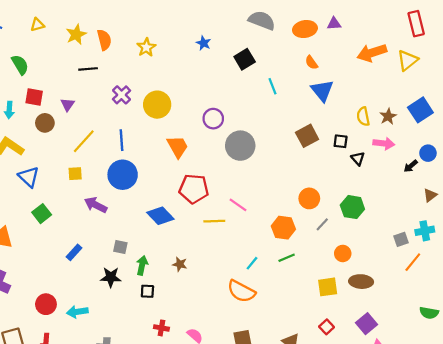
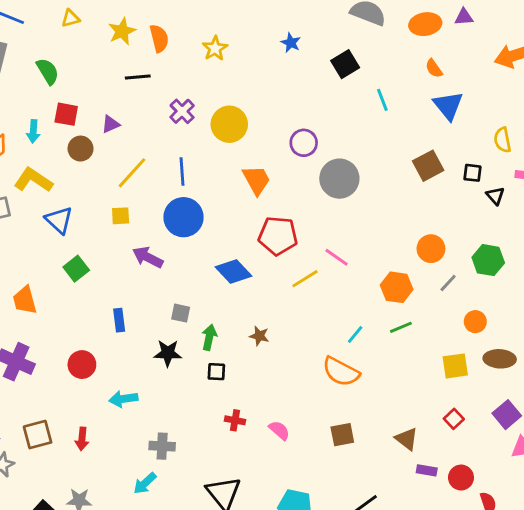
purple triangle: (68, 105) -> (111, 124), turned 32
yellow line: (214, 221) -> (305, 279), turned -30
blue rectangle: (74, 252) -> (119, 320), turned -49
red circle: (46, 304) -> (82, 365), moved

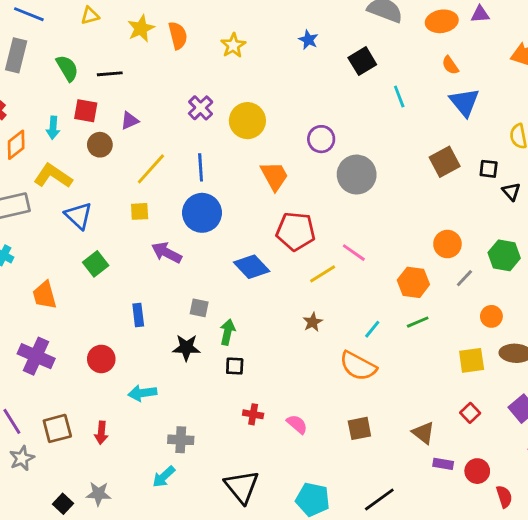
black line: (138, 77) -> (110, 74), moved
brown star: (259, 336) -> (313, 322), moved, turned 30

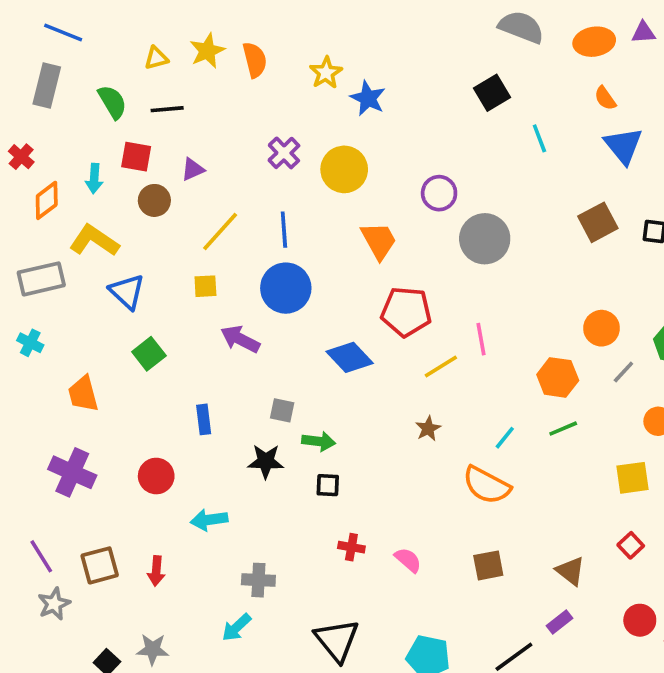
yellow triangle: (90, 16) -> (156, 58), moved
blue star: (308, 40) -> (368, 98), moved, size x1.4
pink line: (354, 253) -> (481, 339), turned 45
green arrow: (228, 332) -> (319, 441), turned 85
purple rectangle: (443, 464) -> (560, 622), moved, turned -48

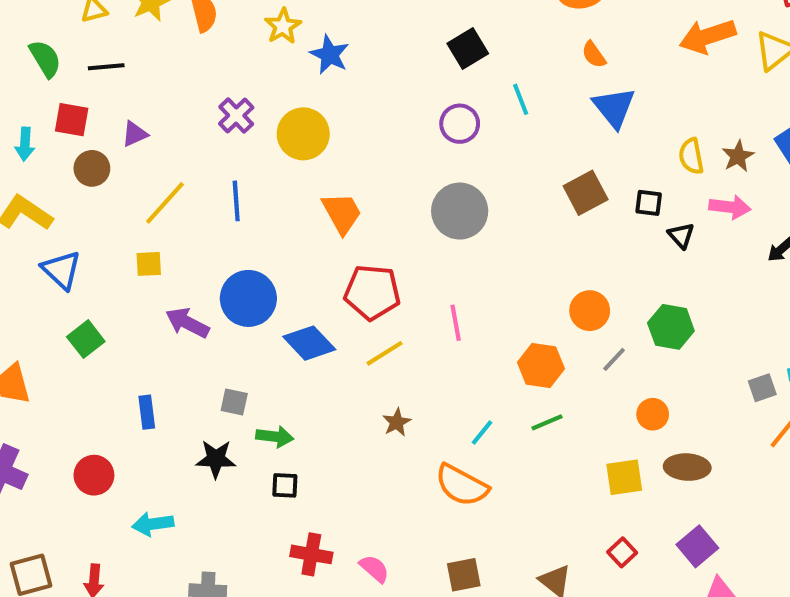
purple circle: (439, 193) -> (460, 124), moved
blue circle: (286, 288) -> (248, 298), moved
yellow line: (441, 367) -> (384, 353), moved
red cross: (351, 547) -> (311, 554), size x1.4

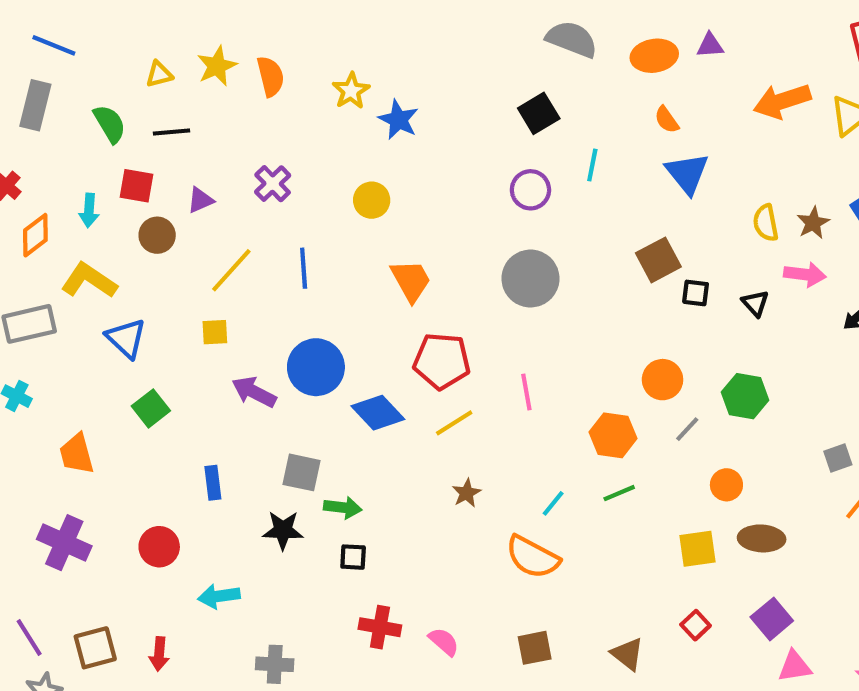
cyan line: (521, 99) -> (592, 165), turned 32
purple cross: (236, 116) -> (273, 184), moved
yellow circle: (303, 134) -> (372, 200), size x0.7
black square: (649, 203) -> (696, 293), moved
gray square: (234, 402) -> (301, 472), size x1.4

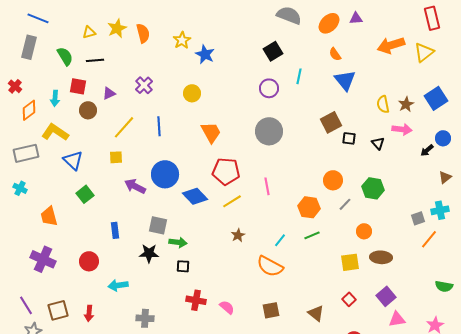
orange ellipse: (654, 56) -> (329, 23), turned -35

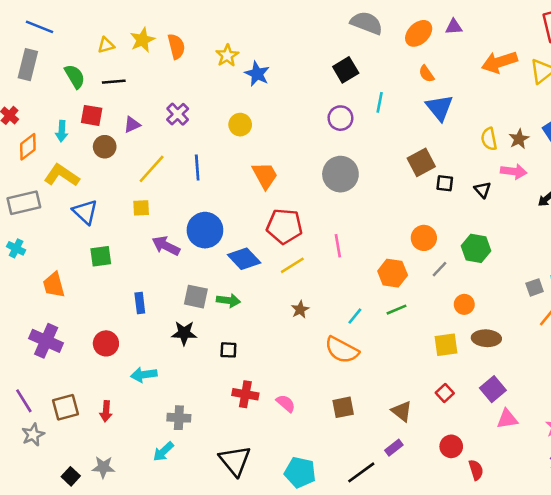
green square: (85, 194) -> (101, 256), turned 30
green arrow: (178, 242) -> (228, 300), moved

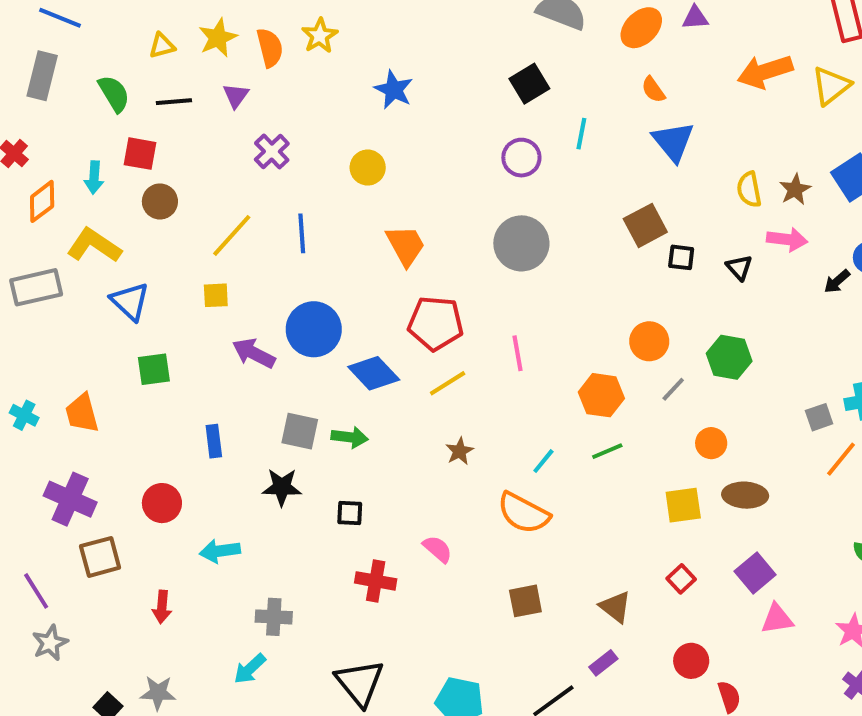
yellow star: (227, 56) -> (320, 36), moved
purple triangle: (132, 125) -> (236, 96), moved, turned -30
cyan cross: (16, 248) -> (24, 415), moved
pink semicircle: (286, 403) -> (438, 549), moved
brown square: (66, 407) -> (100, 557), moved

